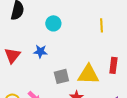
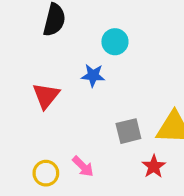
blue star: (40, 51) -> (93, 75), moved

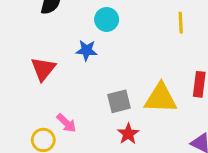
pink arrow: (83, 166) -> (66, 123), moved
red star: (154, 166) -> (128, 134), moved

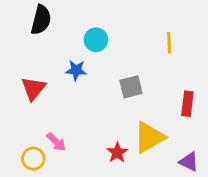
yellow triangle: (161, 98) -> (149, 137), moved, turned -32
gray square: (119, 101) -> (131, 87), moved

